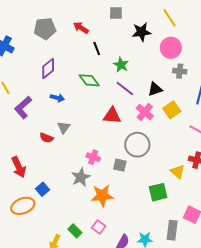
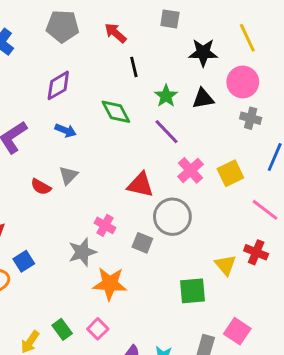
black triangle: (155, 89) -> (203, 99), moved
red triangle: (112, 116) -> (140, 185), moved

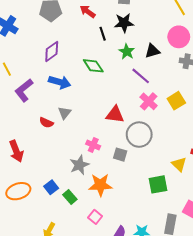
black star: (203, 52) -> (124, 23), moved
blue arrow: (66, 131) -> (60, 82), size x1.5
purple line: (166, 132) -> (141, 76), moved
blue square: (24, 261) -> (51, 187), moved
green rectangle: (62, 329) -> (70, 197), moved

